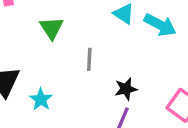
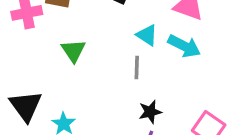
gray line: (89, 59) -> (137, 67), moved

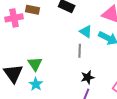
green triangle: (73, 51) -> (35, 64), moved

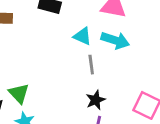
gray line: (80, 51) -> (91, 65), moved

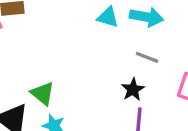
gray line: (91, 65) -> (147, 57), moved, turned -54

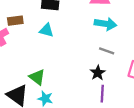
cyan triangle: (108, 17) -> (46, 30), moved

